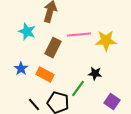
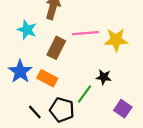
blue star: (21, 69) -> (20, 71), size x1.5

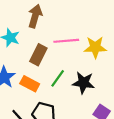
black star: (104, 77) -> (83, 83), size x1.5
green line: (84, 94) -> (58, 78), moved

